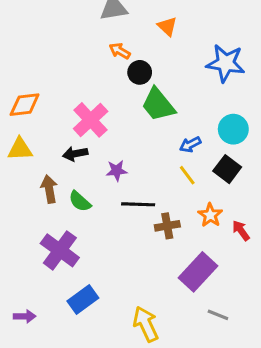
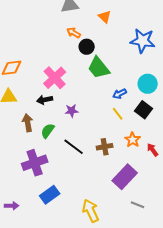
green semicircle: (80, 201) -> (48, 131), turned 84
black line: (138, 204) -> (74, 147), moved, turned 35
purple cross: (60, 250) -> (35, 163), turned 35

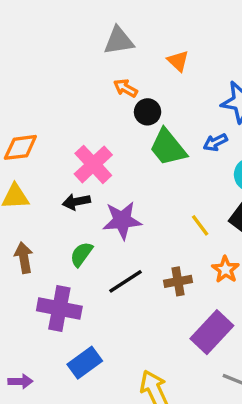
blue arrow: (120, 94) -> (215, 142), moved
purple star: (72, 111) -> (122, 220), size x1.6
brown arrow: (28, 123) -> (24, 258), moved
black line: (74, 147) -> (125, 281), turned -70
purple cross: (35, 163) -> (59, 308), turned 30

